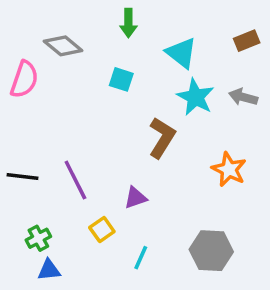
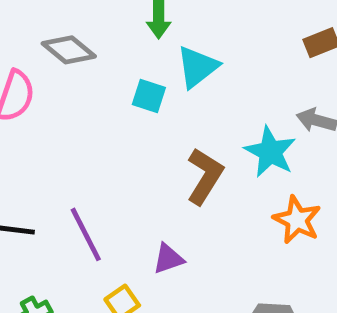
cyan triangle: (181, 53) -> (197, 67), moved, turned 44
cyan star: (195, 97) -> (270, 152), moved

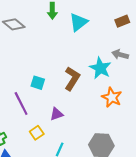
cyan triangle: (197, 67) -> (78, 22), moved
cyan square: (149, 96) -> (38, 83), moved

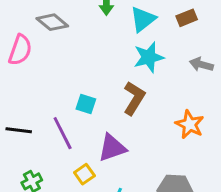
brown rectangle: (122, 21) -> (187, 18), moved
cyan star: (100, 68) -> (149, 57), moved, turned 30
purple triangle: (57, 114) -> (112, 148), size x1.5

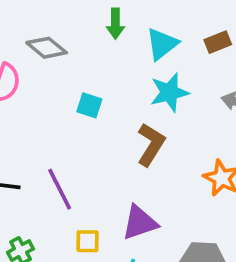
cyan square: (86, 104) -> (89, 105), moved
purple triangle: (112, 148) -> (140, 223), moved
yellow square: (84, 174) -> (88, 241), turned 36

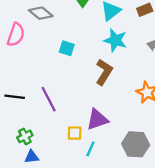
cyan star: (169, 92) -> (115, 40), turned 30
yellow square: (88, 241) -> (75, 133), moved

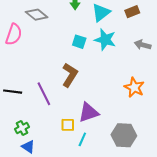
cyan square: (67, 48) -> (79, 42), moved
brown L-shape: (104, 72) -> (70, 75), moved
blue triangle: (32, 157) -> (28, 147), turned 40

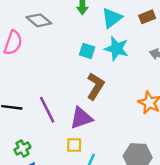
brown L-shape: (70, 75) -> (95, 86), moved
purple triangle: (89, 112) -> (81, 118), moved

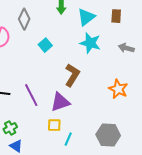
brown rectangle: (147, 17) -> (116, 16), turned -64
gray diamond: (39, 20) -> (24, 19), turned 75
cyan square: (87, 51) -> (45, 45), moved, turned 32

